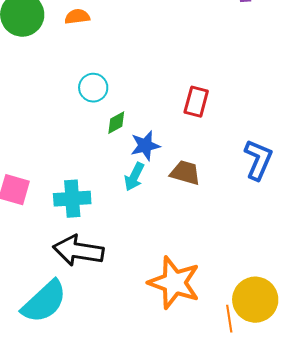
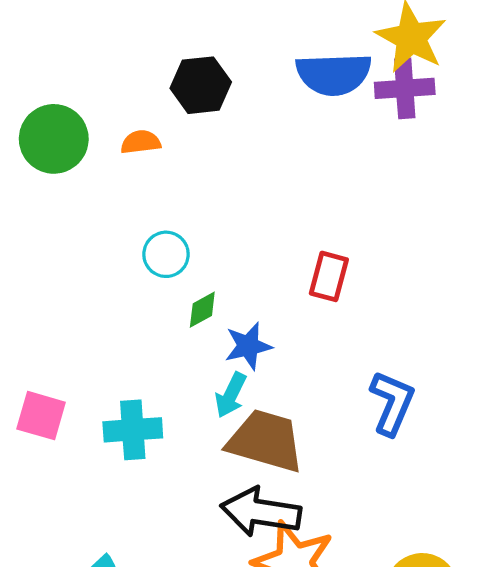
blue L-shape: (258, 160) -> (392, 403), moved
brown trapezoid: (185, 173) -> (266, 441), moved, size x1.6
black arrow: (78, 251) -> (261, 512), moved

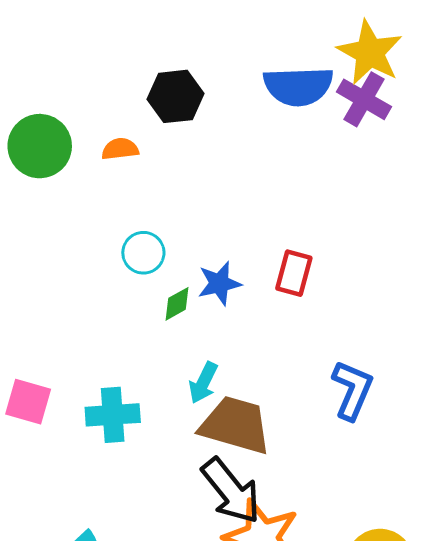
purple cross: (405, 88) -> (364, 99), turned 34
blue star: (248, 346) -> (219, 283), moved
black arrow: (261, 512) -> (231, 491), turned -138

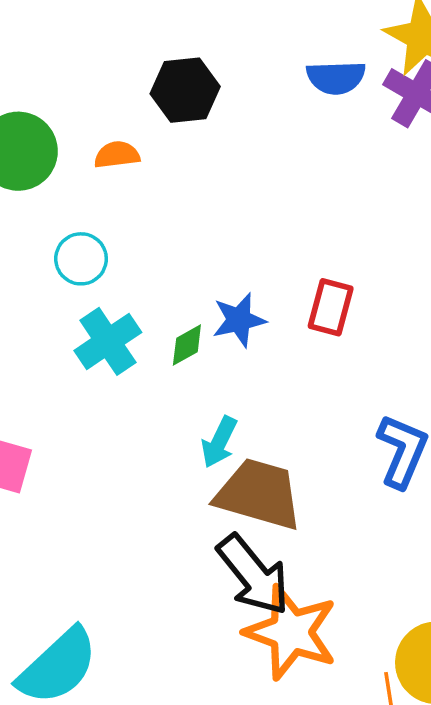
blue semicircle: (298, 86) -> (336, 78), size x0.7
cyan circle: (143, 253) -> (81, 259), moved
cyan cross: (113, 415) -> (108, 341), moved, turned -30

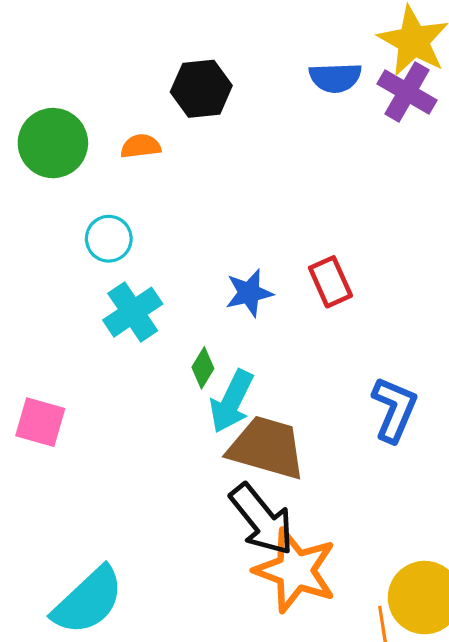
red rectangle: (331, 307) -> (330, 282), turned -39
green diamond: (187, 345) -> (203, 368), moved, turned -30
cyan arrow: (219, 442) -> (232, 401), size x1.4

